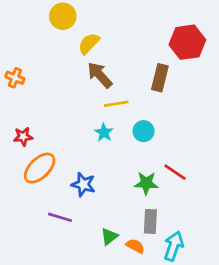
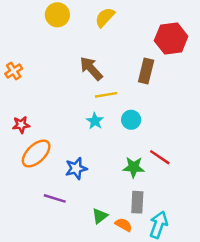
yellow semicircle: (89, 44) -> (105, 17), moved
orange cross: (15, 78) -> (14, 71), turned 35
blue star: (83, 184) -> (76, 168), turned -30

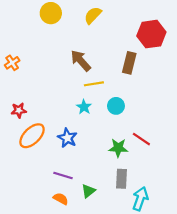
blue star: (76, 168) -> (67, 138), moved, turned -30
purple line: (55, 198) -> (63, 175), moved
orange semicircle: (124, 225) -> (61, 199), moved

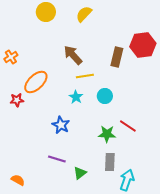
red hexagon: (151, 34) -> (143, 45), moved
orange ellipse: (32, 136) -> (36, 82), moved
orange semicircle: (61, 199) -> (18, 180), moved

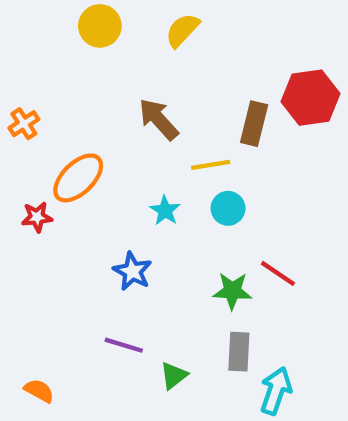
yellow line: (85, 76) -> (211, 165), moved

